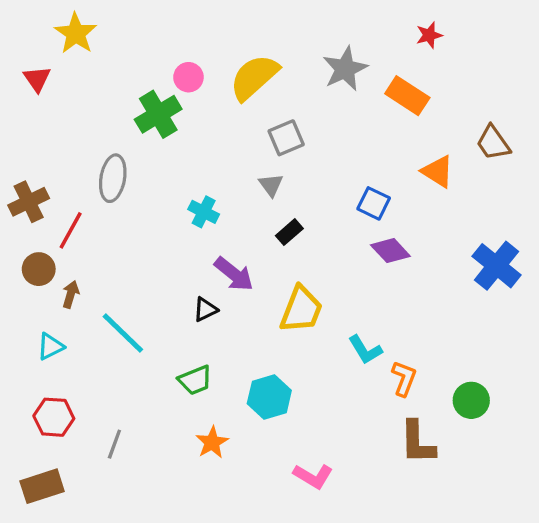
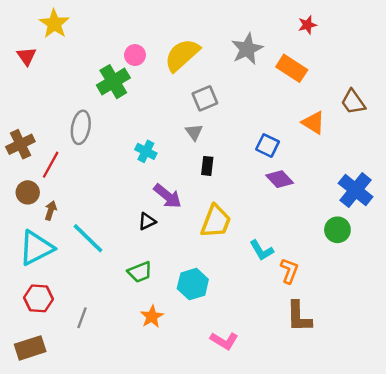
black rectangle: (289, 232) -> (207, 166), turned -42
cyan triangle: (50, 346) -> (36, 248), size x1.8
green circle: (471, 400) -> (337, 230), moved

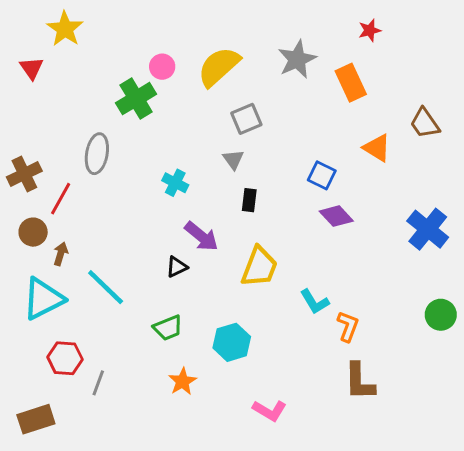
orange rectangle: (292, 68) -> (351, 83), turned 32
green circle: (337, 230) -> (441, 315), moved
red hexagon: (39, 298) -> (65, 358), moved

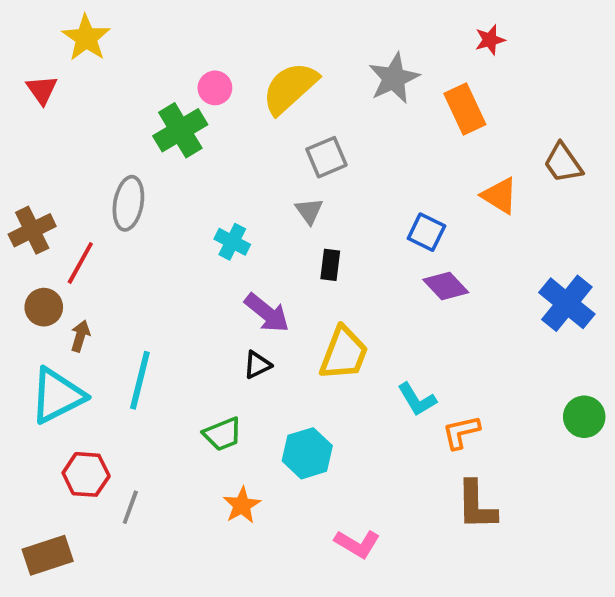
black triangle: (177, 267) -> (257, 365), moved
cyan line: (106, 287) -> (140, 380), turned 60
orange L-shape: (348, 326) -> (461, 432), turned -124

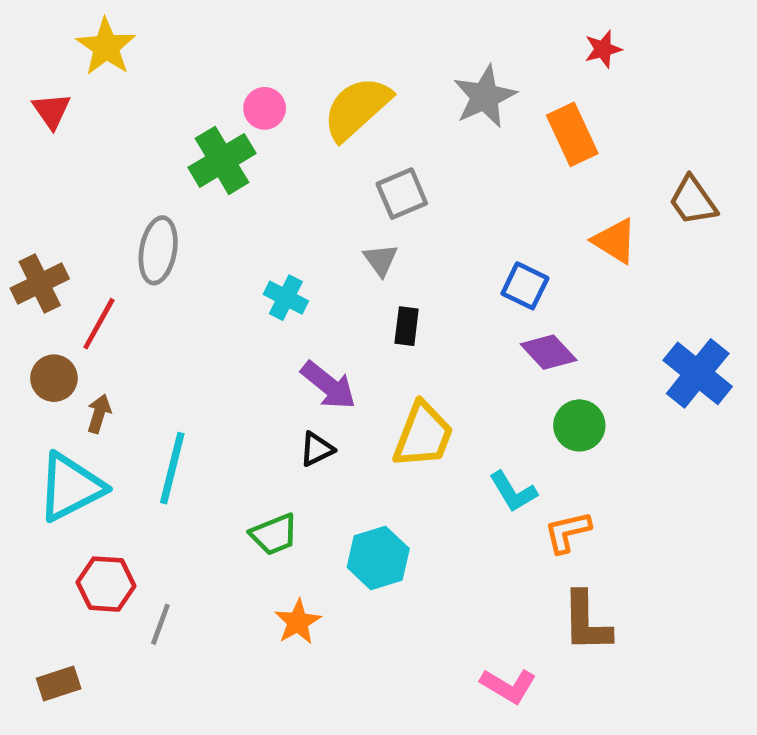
green circle: (584, 417) -> (579, 425), moved
pink L-shape: (357, 544) -> (508, 686), moved
brown rectangle: (48, 555) -> (59, 683), size x0.7

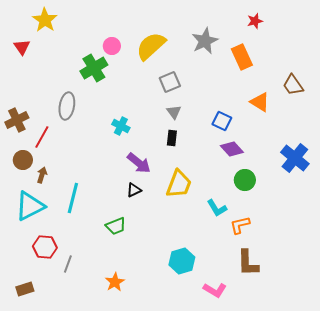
gray triangle: (381, 260) -> (174, 112), moved
cyan hexagon: (378, 558) -> (182, 261), moved
orange star: (298, 622) -> (115, 282), moved

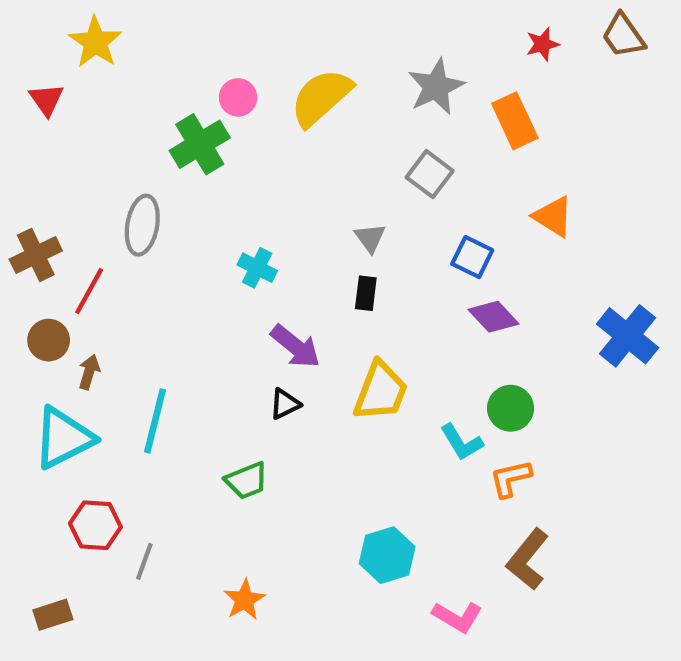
gray square: (170, 82) -> (430, 174), moved, turned -30
brown trapezoid: (293, 85) -> (623, 36), moved
green circle: (245, 180) -> (511, 408), moved
brown L-shape: (248, 263) -> (528, 559), turned 40

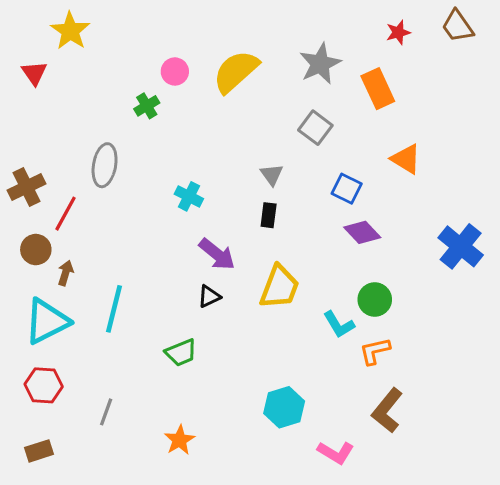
green cross: (200, 144) -> (147, 106), size x0.6
red hexagon: (95, 525) -> (44, 385), moved

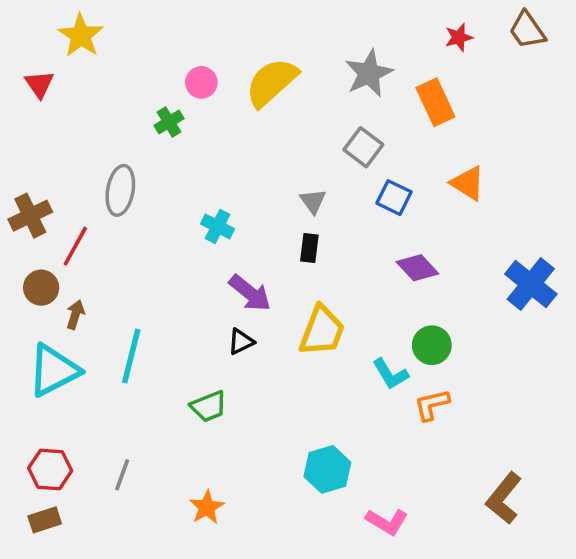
blue square: (347, 189) -> (394, 198), moved
red hexagon: (44, 385) -> (50, 469), moved
brown L-shape: (387, 410) -> (504, 498), moved

